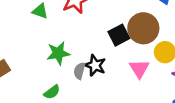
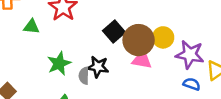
brown circle: (143, 28) -> (139, 40), moved
pink triangle: (139, 69) -> (142, 60), turned -35

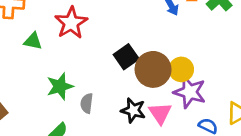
purple star: (190, 54) -> (190, 92), moved
pink triangle: (142, 60) -> (160, 113), moved, turned 40
black star: (98, 67) -> (133, 110), moved

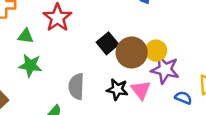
green star: (60, 86) -> (30, 65), moved, turned 30
gray semicircle: (87, 103) -> (76, 86), size x1.5

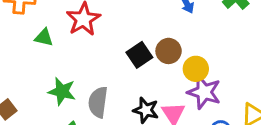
brown circle: (132, 52) -> (169, 51), moved, size x0.7
green star: (30, 65) -> (62, 91), moved

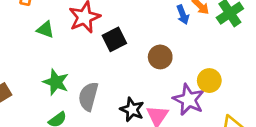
black square: (139, 55) -> (114, 39), moved
yellow circle: (196, 69) -> (209, 81), moved

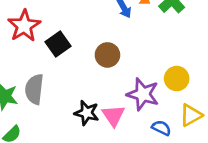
yellow circle: (209, 81) -> (177, 79), moved
gray semicircle: (88, 96) -> (34, 89), moved

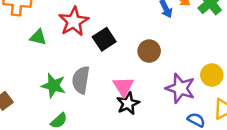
black star: (87, 113) -> (128, 103), turned 30
pink triangle: (113, 116) -> (123, 86), moved

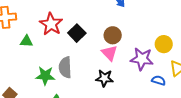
pink triangle: (123, 86) -> (109, 53), moved
black star: (128, 103) -> (104, 78), turned -30

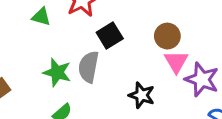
black square: (77, 33) -> (110, 36), moved
pink triangle: (109, 53) -> (176, 62), moved

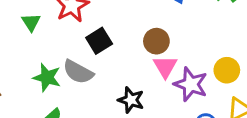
green triangle: (41, 17) -> (31, 22), turned 42
gray semicircle: (89, 67) -> (78, 72), turned -72

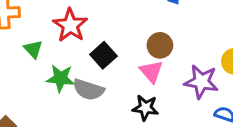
pink triangle: (165, 67) -> (151, 72), moved
green star: (47, 77) -> (60, 78), moved

